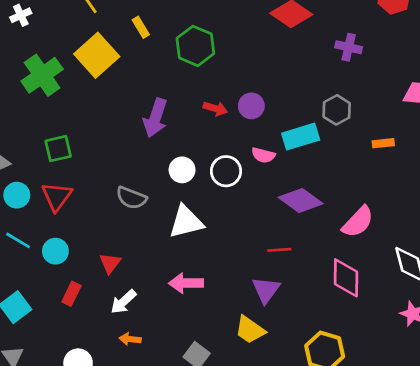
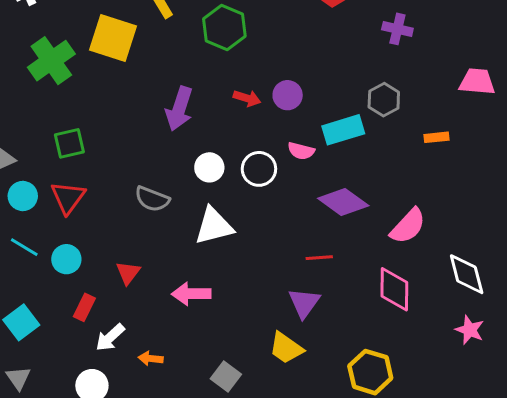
yellow square: (97, 55) -> (113, 38), turned -30
pink arrow: (186, 283) -> (191, 294), moved
white arrow: (123, 302) -> (110, 337), moved

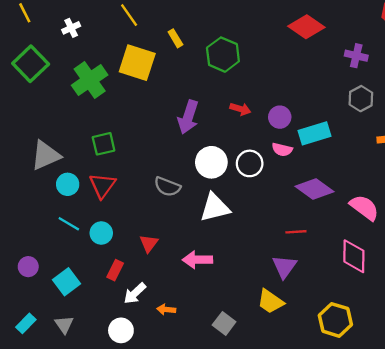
purple circle: (288, 95) -> (280, 117), moved
gray hexagon: (384, 100) -> (361, 99), moved
white circle: (209, 167) -> (211, 162), size x1.4
pink semicircle: (408, 226) -> (364, 208), turned -96

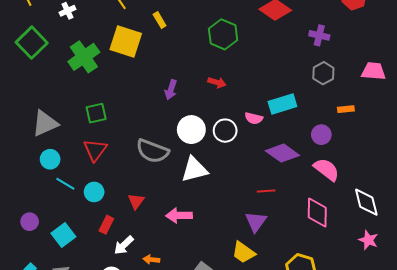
green hexagon: (223, 55) -> (223, 34), moved
purple arrow: (188, 117) -> (171, 90), size x0.7
purple circle: (280, 117) -> (321, 135), moved
cyan circle: (68, 184) -> (50, 159), moved
gray semicircle: (167, 187) -> (152, 151), size x1.4

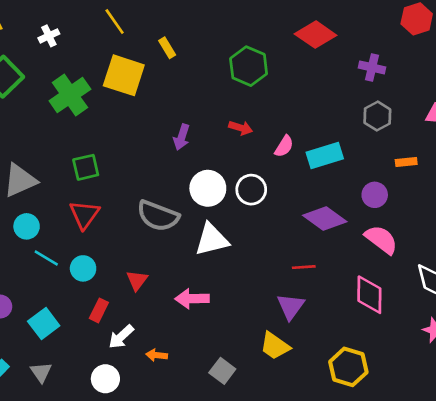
pink semicircle: (254, 118) -> (284, 146), moved, turned -72

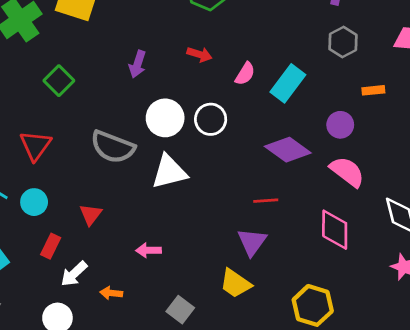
cyan rectangle: (325, 155) -> (288, 83), turned -36
green square: (86, 167) -> (59, 81), moved, turned -32
pink arrow: (192, 299) -> (149, 250), moved, size x0.7

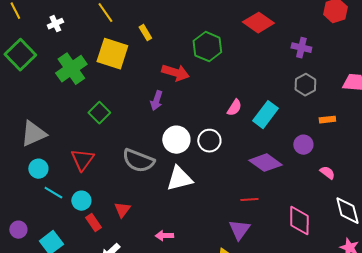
red arrow: (200, 54) -> (175, 73), moved, size x1.5
pink semicircle: (347, 172) -> (327, 173), moved, size x0.6
red rectangle: (51, 246) -> (93, 223), moved, turned -60

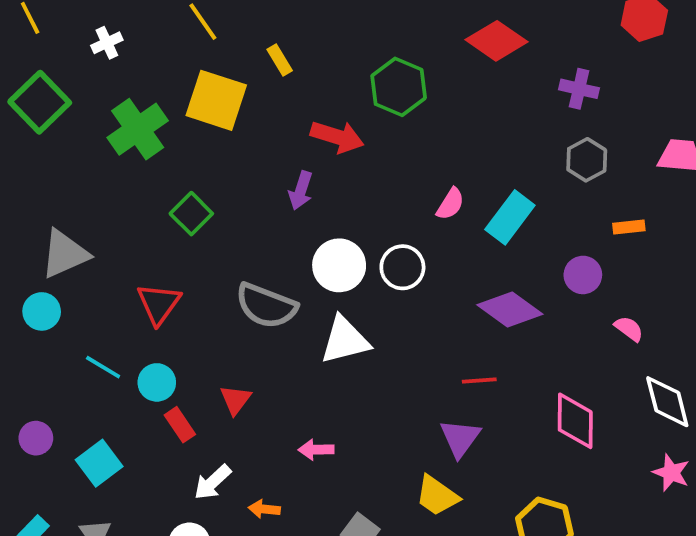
cyan circle: (38, 169) -> (42, 311), moved

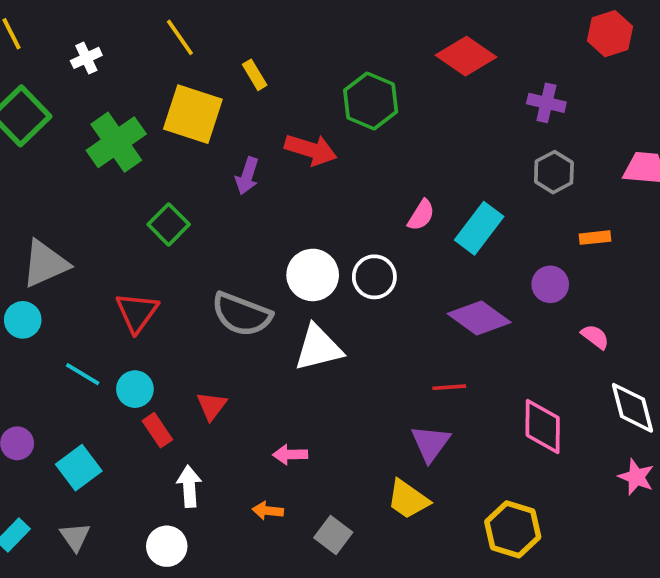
purple arrow: (301, 191) -> (247, 176), moved
white arrow: (212, 482) -> (189, 486), turned 129
orange arrow: (264, 509) -> (268, 511), moved

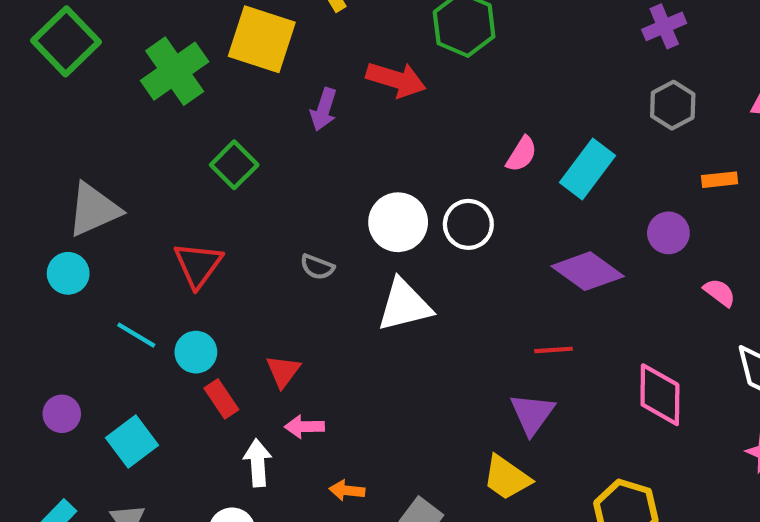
purple cross: (546, 103) -> (664, 26), turned -36
gray semicircle: (242, 314) -> (317, 267), size x0.5
pink arrow: (290, 455) -> (304, 427), moved

